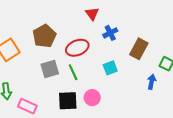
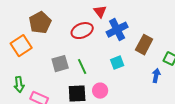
blue cross: (110, 33) -> (117, 30), size x1.5
brown pentagon: (44, 36) -> (40, 23), moved
red ellipse: (77, 48) -> (82, 31), moved

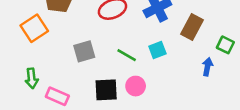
green line: (82, 67) -> (127, 55), moved, turned -35

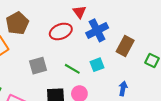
blue arrow: (207, 67) -> (123, 88), moved

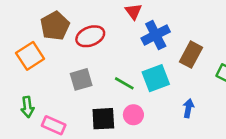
red ellipse: (61, 31) -> (90, 36), moved
cyan square: (97, 65) -> (156, 78), size x1.5

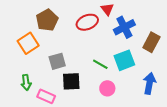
red ellipse: (90, 36) -> (87, 22), moved
gray square: (81, 79) -> (57, 61), moved
blue arrow: (188, 108) -> (149, 83), size x1.5
black square: (103, 119) -> (71, 81), moved

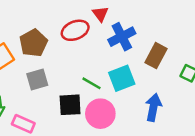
brown pentagon: (47, 20) -> (33, 43), moved
black square: (71, 81) -> (70, 105), moved
pink circle: (107, 88) -> (100, 114), size x1.5

